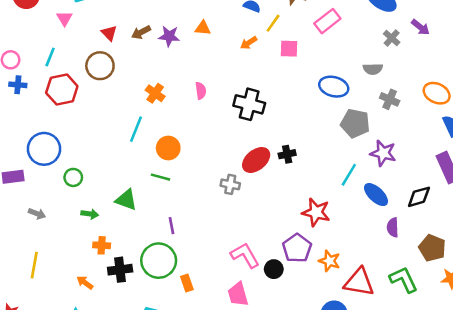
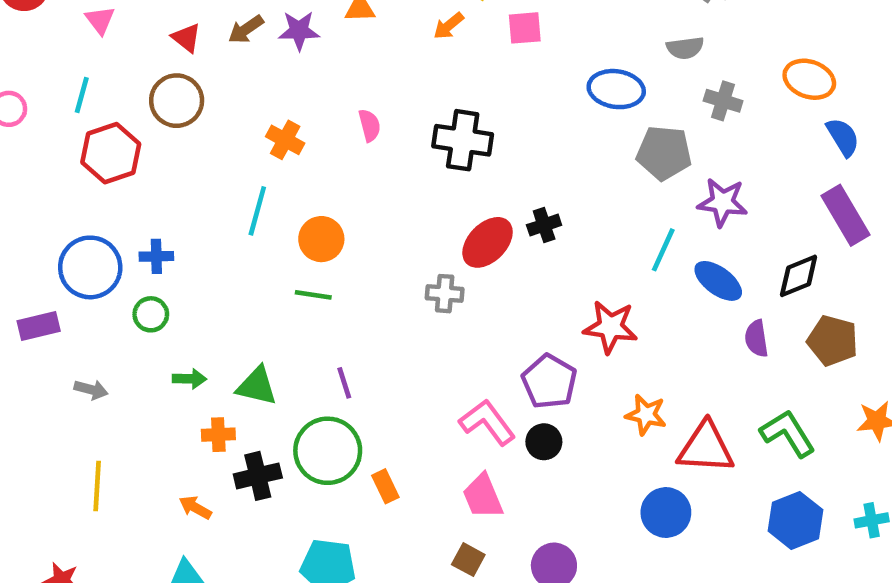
blue cross: (18, 85) -> (156, 256), moved
green triangle: (126, 200) -> (257, 386), moved
purple pentagon: (297, 248) -> (549, 381), moved
brown pentagon: (432, 248) -> (833, 341), moved

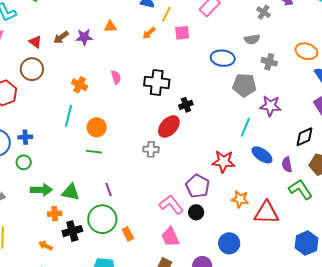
black cross: (544, 225) -> (186, 105), moved
blue ellipse: (718, 281) -> (262, 155), moved
green arrow: (189, 379) -> (41, 190), size x1.5
green L-shape: (788, 433) -> (300, 189), moved
blue circle: (666, 512) -> (229, 243), moved

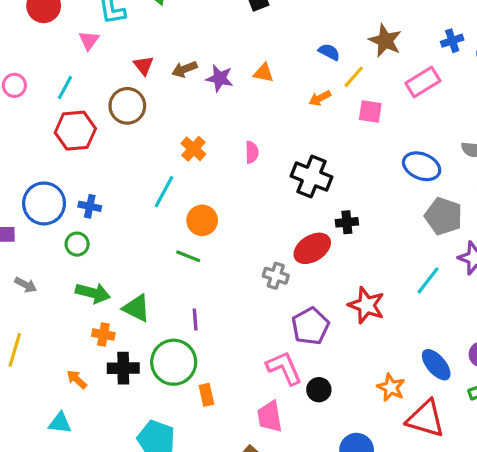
blue ellipse: (262, 155) -> (436, 365), moved
red star: (223, 162) -> (366, 305), moved
purple pentagon: (198, 186) -> (310, 326), moved

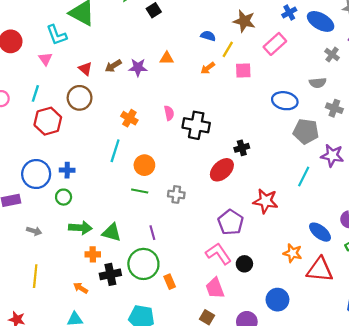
black cross: (312, 177) -> (196, 125), moved
gray cross: (276, 276) -> (176, 194), moved

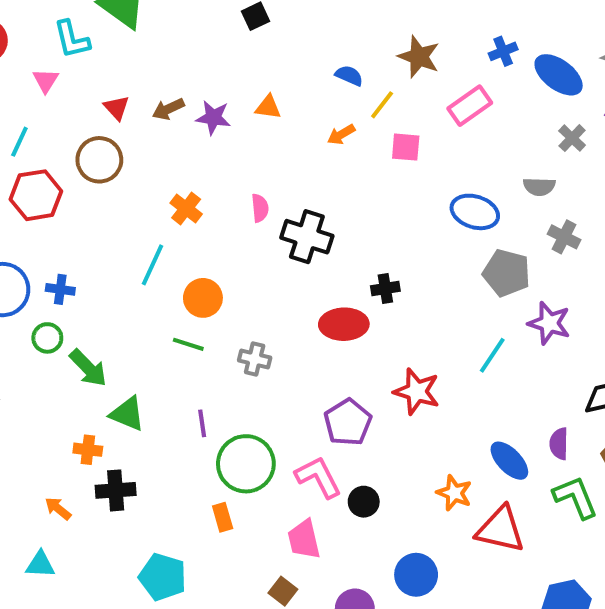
red ellipse: (222, 170) -> (344, 324), turned 35
green arrow: (80, 228) -> (88, 368), moved, turned 35
green circle: (143, 264) -> (246, 464), moved

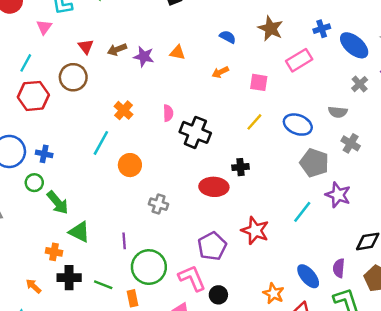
yellow line: (382, 105) -> (254, 122), moved
green line: (188, 344) -> (103, 285), moved

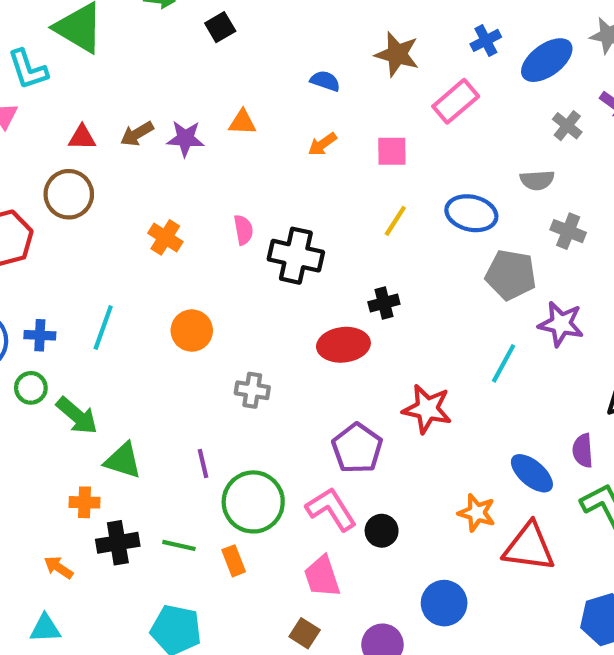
blue ellipse: (354, 45) -> (547, 60), turned -68
red triangle: (86, 47) -> (82, 137), turned -42
cyan line: (101, 143) -> (103, 327), moved

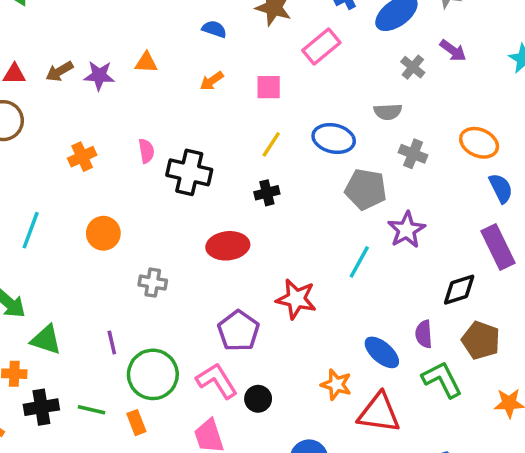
orange cross: (165, 237) -> (82, 157), turned 32
black cross: (384, 303) -> (267, 193), moved
purple star: (561, 324) -> (407, 230), turned 30

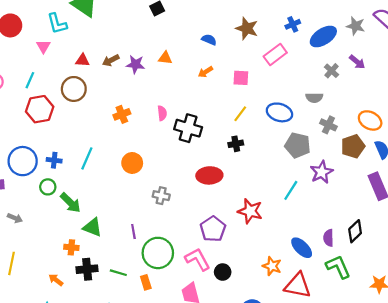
black diamond: (459, 290) -> (355, 231), moved, turned -30
brown pentagon: (481, 340) -> (353, 146), moved, turned 30

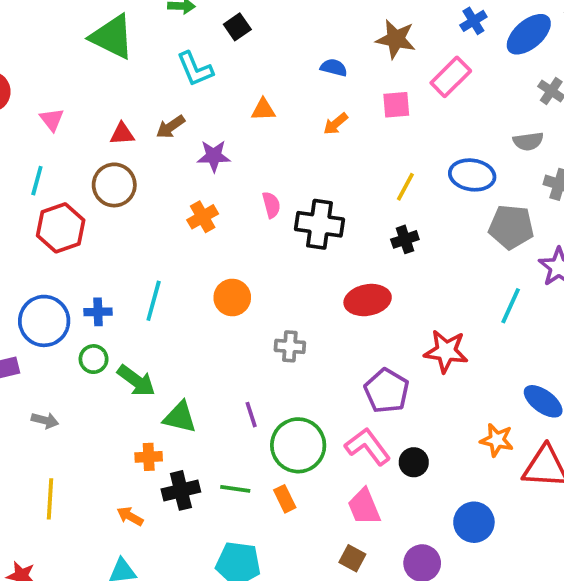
cyan L-shape: (57, 24) -> (195, 69), moved
purple star: (135, 64) -> (214, 156), moved
pink square: (241, 78) -> (396, 105), moved

